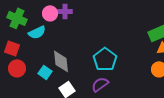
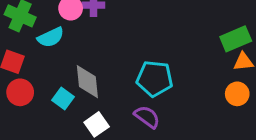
cyan pentagon: (105, 59) -> (155, 79), turned -30
purple semicircle: (100, 84) -> (147, 117), turned 72

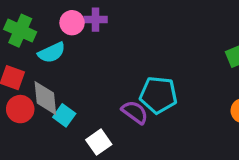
gray diamond: (87, 82) -> (45, 98), moved
purple semicircle: (147, 117) -> (135, 112), moved

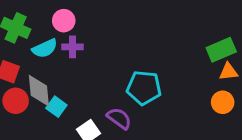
purple cross: (96, 20) -> (72, 47), moved
purple semicircle: (135, 112) -> (119, 118), moved

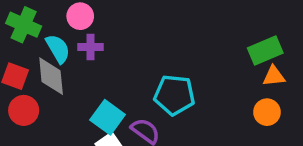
cyan semicircle: (45, 48) -> (58, 49), turned -95
gray diamond: (39, 91) -> (51, 76), moved
cyan square: (56, 107) -> (108, 117), moved, size x1.4

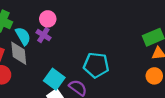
pink circle: (80, 16) -> (48, 19), moved
purple cross: (90, 47) -> (43, 35), turned 32

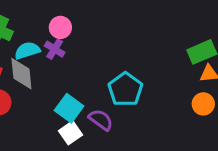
cyan semicircle: (23, 36) -> (27, 51), turned -78
cyan pentagon: (96, 65) -> (125, 89), turned 30

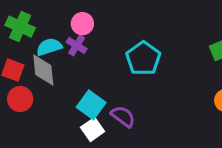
cyan pentagon: (125, 89) -> (143, 58), moved

